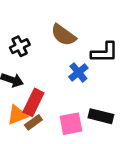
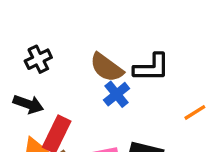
brown semicircle: (63, 35) -> (107, 68), moved

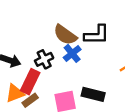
black cross: (38, 59) -> (44, 59), moved

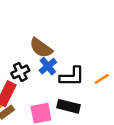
black L-shape: (97, 35) -> (72, 77), moved

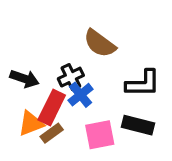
blue cross: (48, 66) -> (80, 95), moved

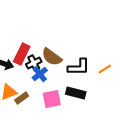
brown semicircle: (100, 43) -> (52, 57), moved
red rectangle: (52, 107) -> (22, 54), moved

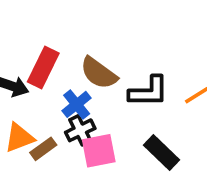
black cross: (34, 63) -> (80, 130), moved
black rectangle: (76, 93) -> (162, 153), moved, turned 30

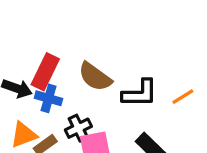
blue cross: (77, 104) -> (49, 98), moved, turned -35

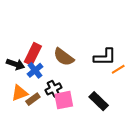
black L-shape: (140, 93) -> (105, 57), moved
blue cross: (49, 98) -> (35, 70), turned 35

